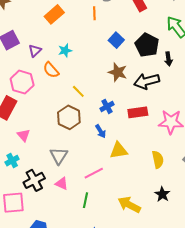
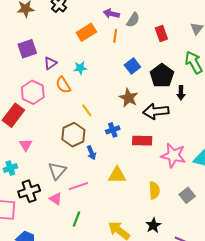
orange rectangle: (54, 14) -> (86, 32), moved
blue arrow: (101, 131) -> (91, 153), moved
pink line: (94, 173) -> (78, 186), moved

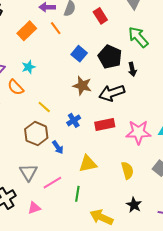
orange line: (115, 36) -> (56, 28), turned -32
pink triangle: (56, 199) -> (34, 208), moved, turned -40
green line: (77, 219) -> (77, 194), moved

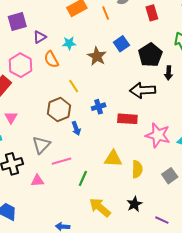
brown star: (82, 86) -> (97, 56), moved
yellow triangle: (88, 164) -> (113, 159), moved

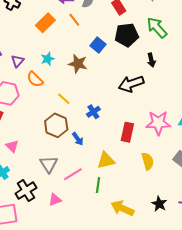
black pentagon: (150, 55) -> (127, 35), moved, turned -30
red rectangle: (127, 119) -> (127, 132), moved, turned -66
yellow triangle: (113, 159) -> (106, 160), moved
black star: (134, 204) -> (159, 204), moved

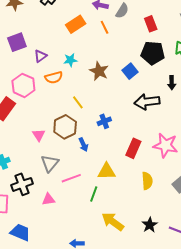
blue square: (98, 45) -> (130, 71), moved
orange semicircle: (35, 79) -> (54, 77), turned -72
pink triangle: (12, 146) -> (39, 135), moved

